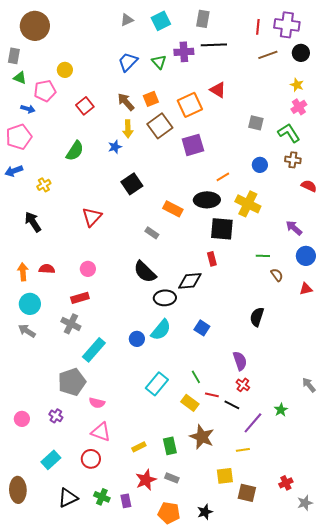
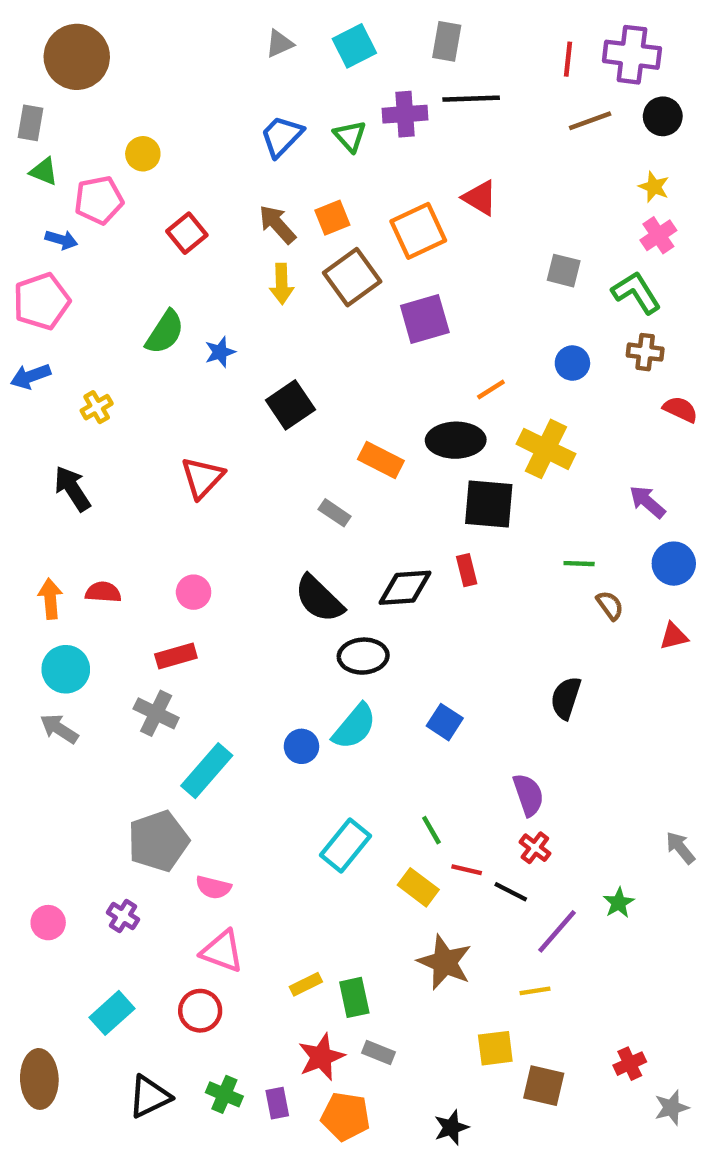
blue star: (115, 147) -> (220, 352), moved
black diamond: (190, 281) -> (405, 588), moved
green rectangle: (170, 446) -> (354, 997), moved
orange pentagon: (169, 513) -> (346, 1116), moved

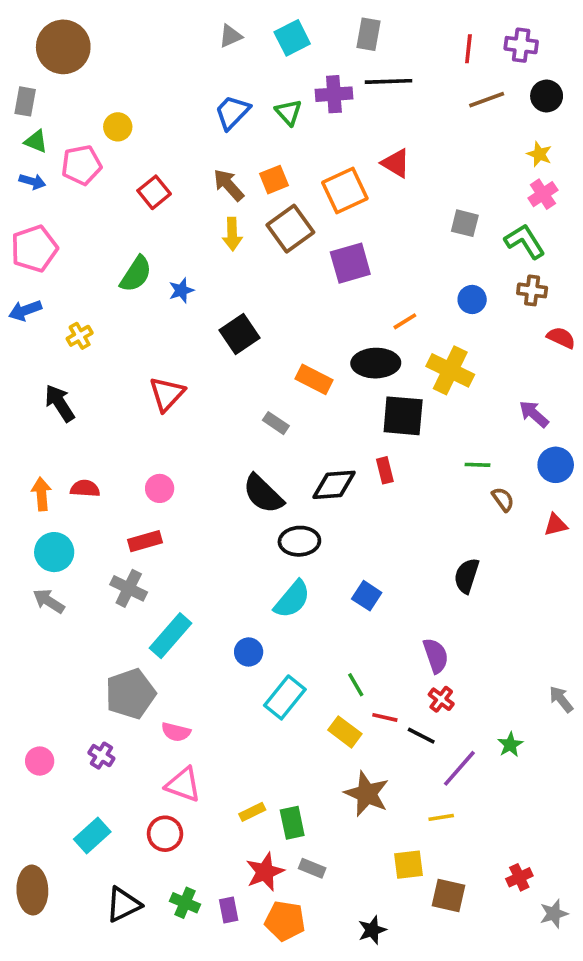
purple cross: (632, 55) -> (521, 45), size x0.7
blue arrow: (61, 240) -> (32, 181), moved
blue circle: (301, 746) -> (249, 652), moved

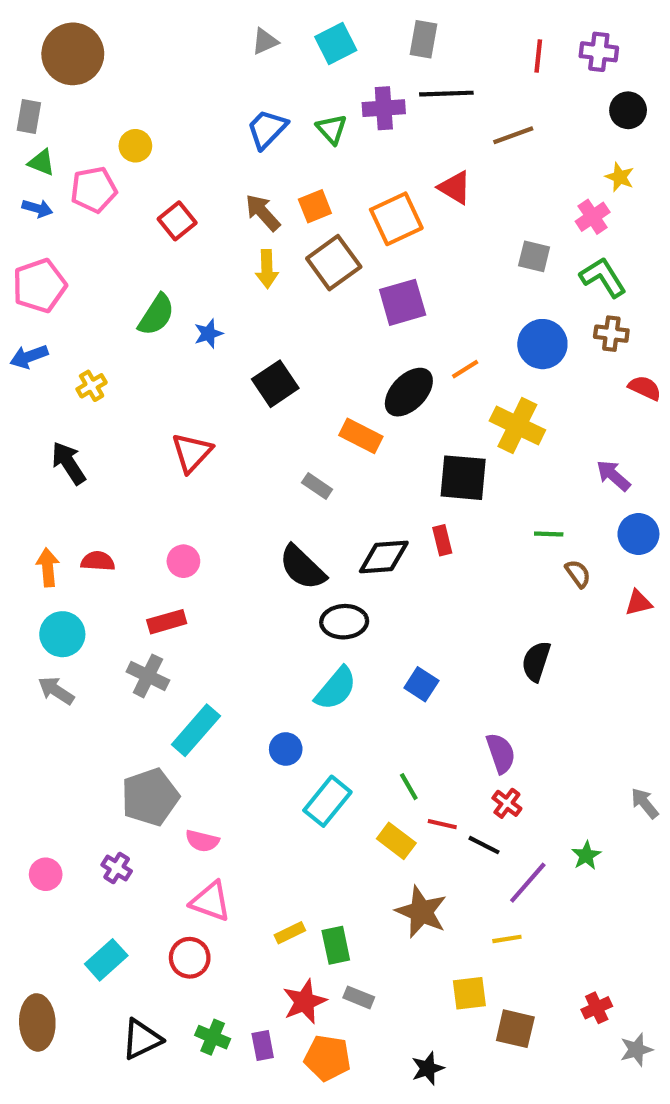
brown line: (487, 100) -> (513, 135), moved
pink cross: (543, 194) -> (593, 217), moved
blue circle: (472, 299) -> (542, 344), size x1.5
black ellipse: (376, 363) -> (409, 392), moved, turned -45

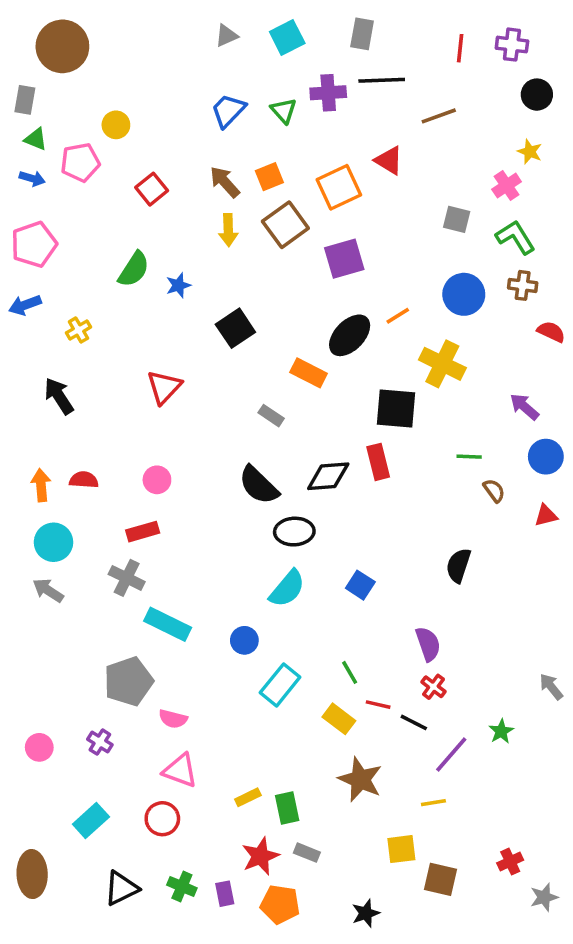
red rectangle: (442, 540) -> (378, 462), size x1.4
cyan rectangle: (196, 730) -> (168, 624), turned 75

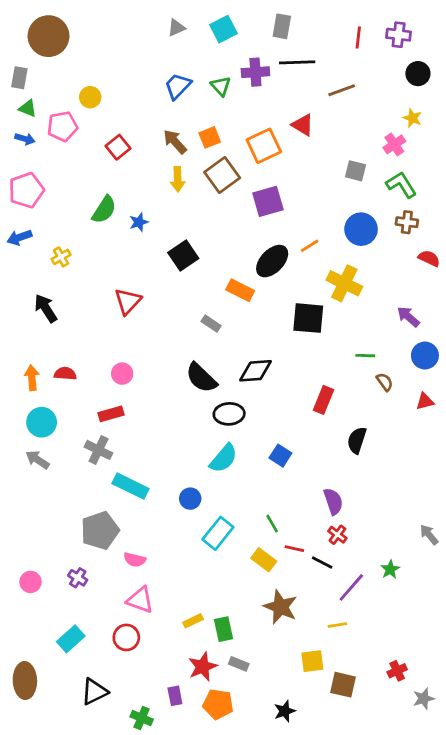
red rectangle: (378, 462) -> (324, 400), moved, turned 36
green cross: (182, 886) -> (142, 718), moved

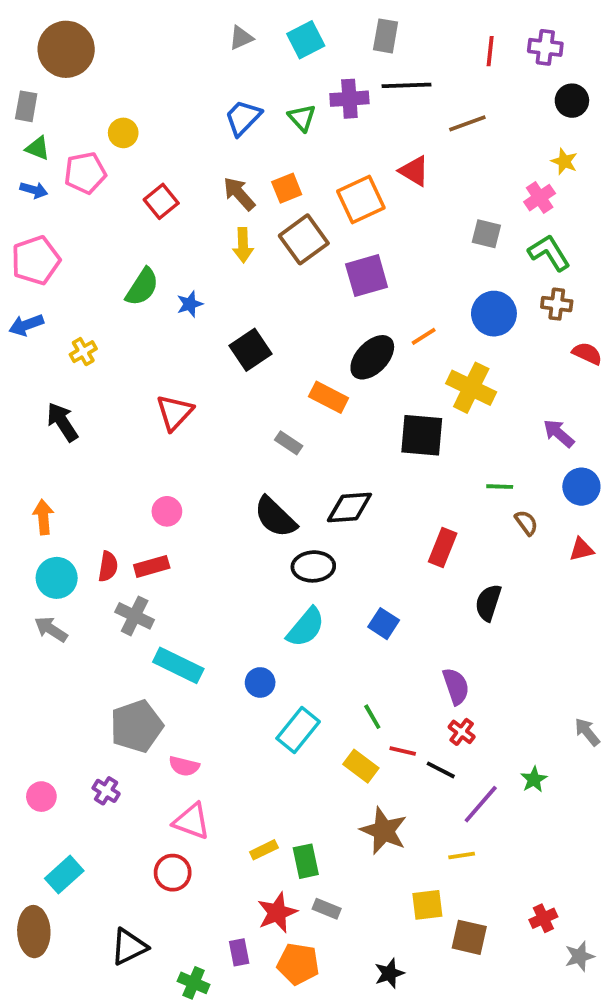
red semicircle: (65, 374) -> (108, 566), moved, turned 95
cyan rectangle: (71, 639) -> (64, 875), moved

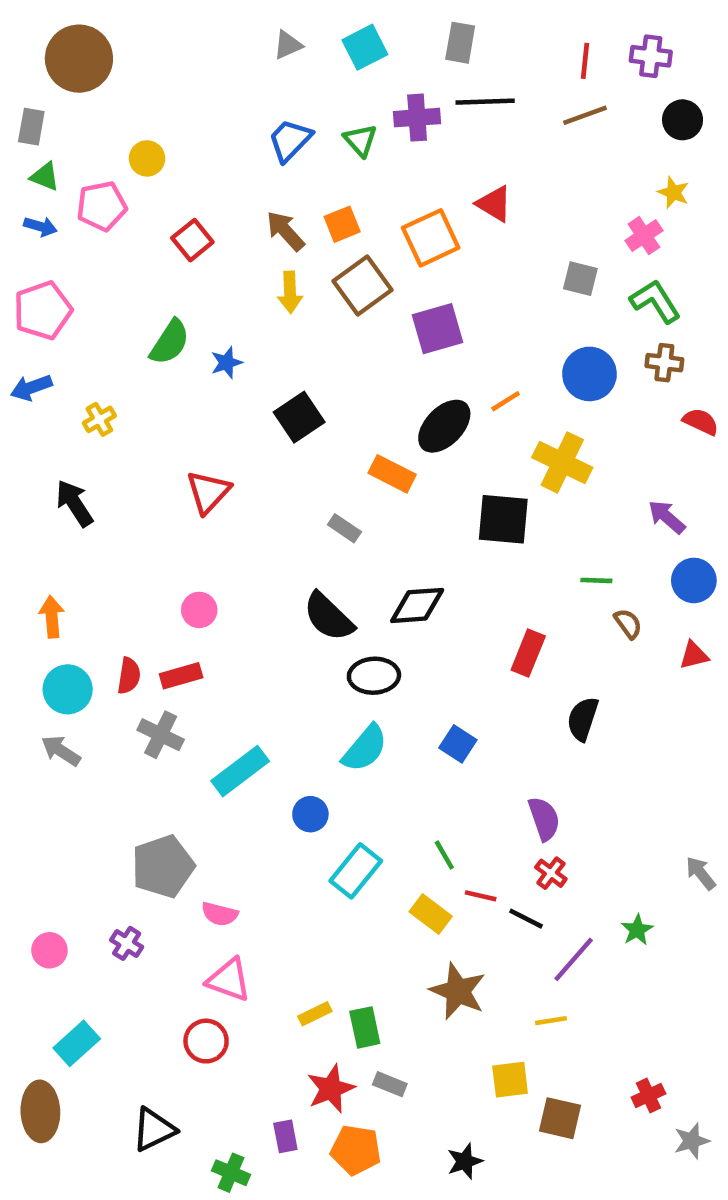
brown line: (467, 123) -> (585, 115), moved
cyan rectangle: (178, 665) -> (240, 771), moved, turned -63

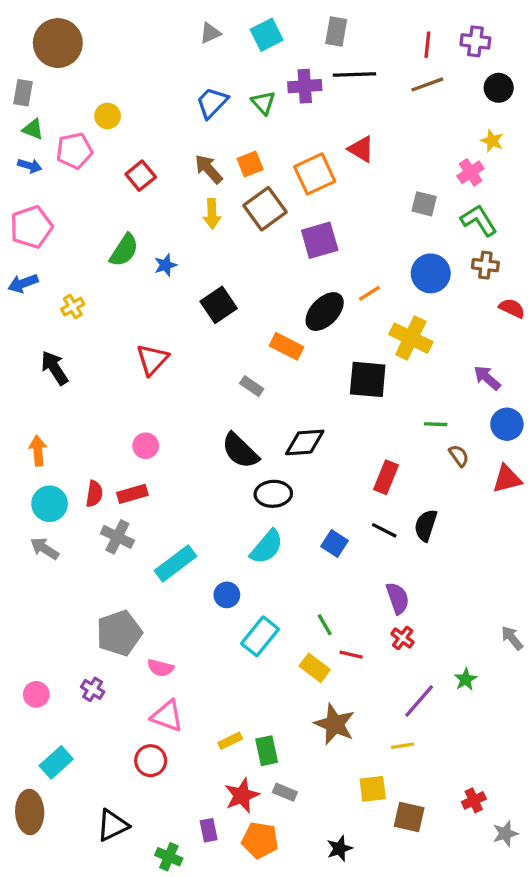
red triangle: (694, 655) -> (507, 479), size x1.4
black line: (526, 919) -> (384, 530), moved

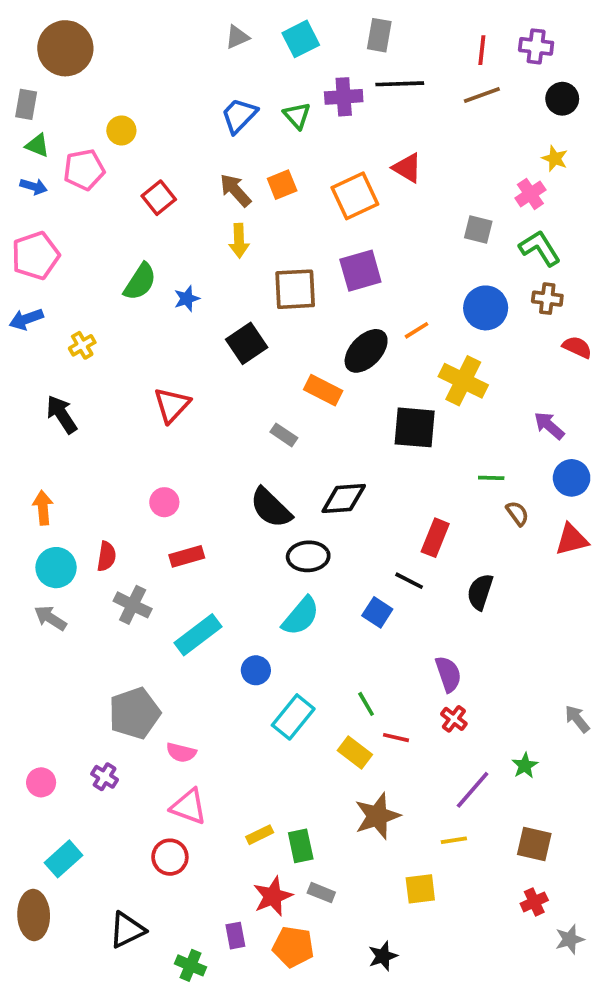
brown square: (265, 209) -> (295, 289), moved, turned 33
red rectangle: (132, 494) -> (187, 556), moved
black line: (384, 530) -> (409, 581), moved
brown star: (335, 724) -> (377, 816), turned 30
brown square: (409, 817) -> (534, 844), moved

